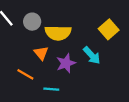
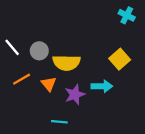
cyan arrow: (92, 55) -> (102, 86), turned -48
orange line: (25, 74) -> (22, 79), moved, turned -60

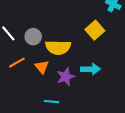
yellow square: (120, 59) -> (95, 30), moved

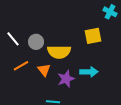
yellow square: (95, 30) -> (93, 36), turned 30

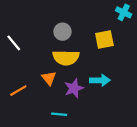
gray circle: (36, 42) -> (62, 32), moved
orange line: (21, 66) -> (18, 91), moved

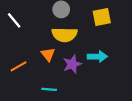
cyan line: (59, 114) -> (49, 89), moved

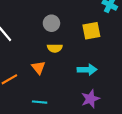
yellow semicircle: (65, 35) -> (55, 48), size x0.6
purple star: (72, 64) -> (90, 99), moved

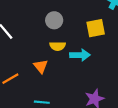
cyan arrow: (87, 70) -> (80, 55), moved

